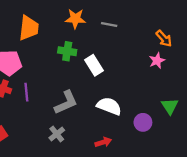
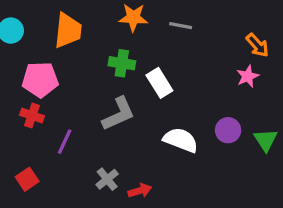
purple line: (26, 92) -> (65, 142), moved, turned 30
gray L-shape: (66, 103) -> (119, 114), moved
purple circle: (143, 122) -> (228, 130), moved
red arrow: (103, 142) -> (140, 191), moved

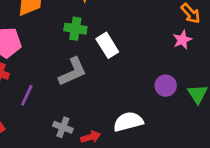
white semicircle: (181, 140) -> (128, 122), moved, turned -36
gray cross: (107, 179) -> (63, 127), turned -30

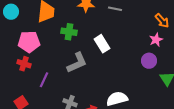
green cross: (75, 29) -> (69, 32), moved
purple circle: (166, 86) -> (149, 61), moved

